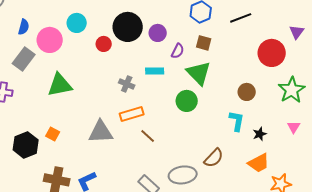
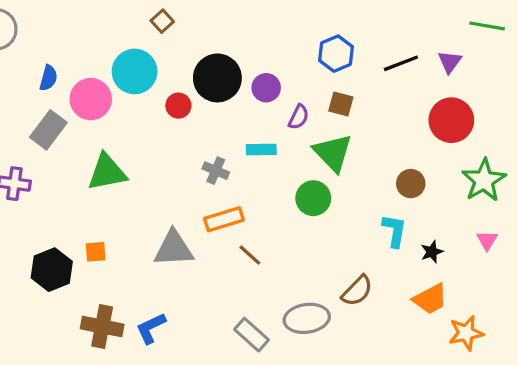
cyan circle: (77, 23) -> (135, 71), size x1.4
purple triangle: (297, 32) -> (450, 62), moved
orange square: (53, 134) -> (96, 252), turned -32

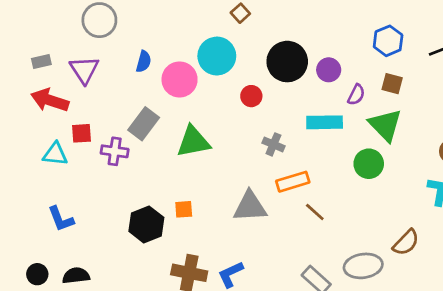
red circle: (178, 106) -> (251, 96), moved
gray rectangle: (48, 130) -> (144, 124), moved
cyan rectangle: (261, 149) -> (325, 122), size x1.4
gray cross: (216, 171) -> (273, 144), moved

